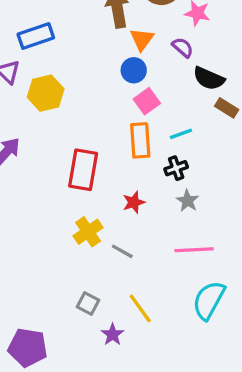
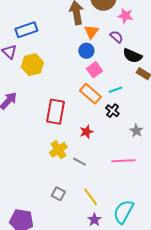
orange rectangle: (140, 140) -> (90, 94), turned -45
black cross: (176, 168) -> (112, 111), turned -32
gray star: (188, 201) -> (136, 131), moved
cyan semicircle: (209, 300) -> (123, 212), moved
purple star: (113, 334) -> (94, 220), moved

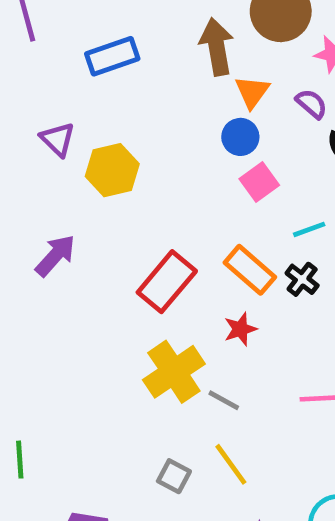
blue rectangle: (26, 30) -> (112, 56), moved
orange rectangle: (90, 94) -> (250, 270), moved
red rectangle: (55, 112) -> (167, 282), turned 30
yellow cross: (58, 150) -> (174, 372), size x1.4
yellow line: (90, 197) -> (231, 464), moved

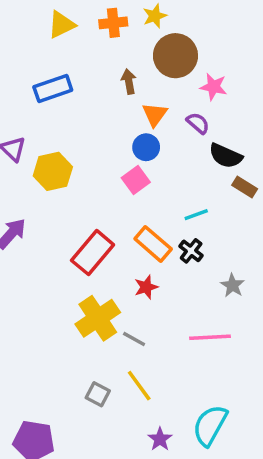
brown arrow: (217, 47) -> (129, 82), size x0.6
pink square: (259, 182) -> (136, 180), moved

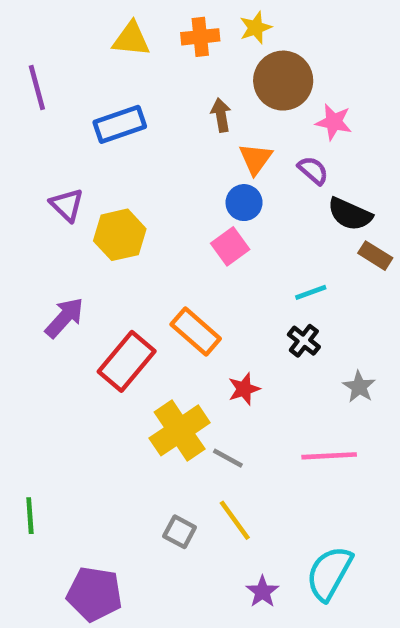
yellow triangle: (61, 25) -> (131, 39), turned 32
orange rectangle: (153, 244) -> (196, 331), moved
red rectangle: (93, 253) -> (127, 361), moved

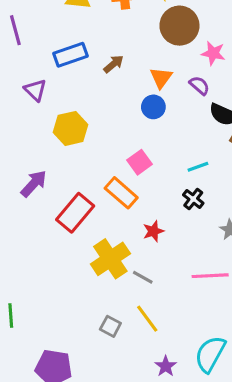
brown arrow: (221, 115) -> (113, 64), moved, turned 60
purple triangle: (67, 205) -> (35, 90), moved
pink square: (230, 246) -> (140, 162), moved

